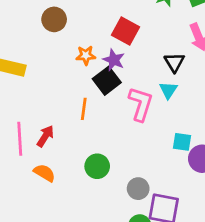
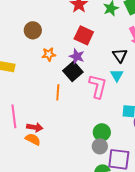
orange star: (86, 55) -> (49, 54), moved
red arrow: (45, 136) -> (35, 127), moved, turned 70
green circle: (97, 166) -> (102, 132), moved

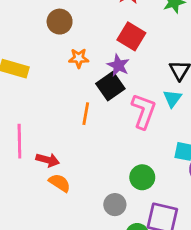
orange semicircle: (33, 139) -> (60, 183), moved
gray circle: (100, 146) -> (115, 205), moved

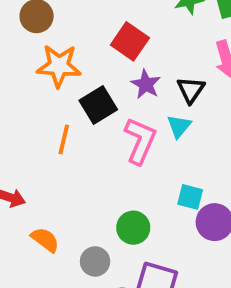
orange star: (79, 58) -> (59, 66), size x1.6
purple star: (118, 65) -> (146, 84), moved
orange semicircle: (60, 183) -> (45, 240), moved

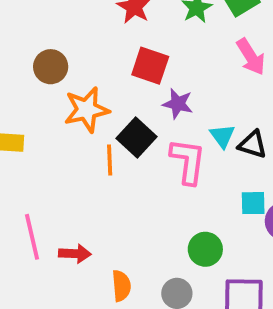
black triangle: (191, 90) -> (253, 144), moved, turned -32
orange line: (64, 139) -> (110, 160), moved
orange semicircle: (45, 240) -> (121, 286), turned 64

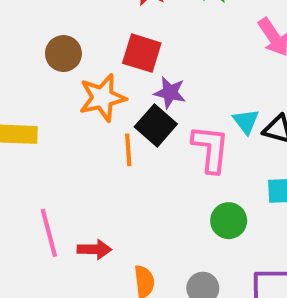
red square: (150, 66) -> (142, 53), moved
purple star: (178, 104) -> (170, 93), moved
green circle: (205, 249) -> (229, 221), moved

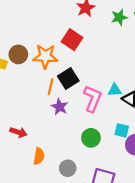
brown circle: (63, 54) -> (18, 54), moved
purple star: (170, 93) -> (60, 107), moved
cyan triangle: (246, 121) -> (115, 90), turned 48

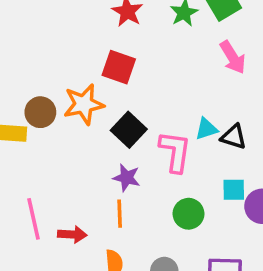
orange line: (51, 87) -> (120, 214), moved

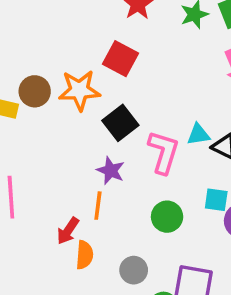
red arrow: (72, 234) -> (68, 231), moved, turned 112

